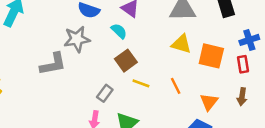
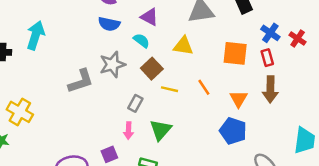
gray star: (77, 39) -> (112, 65), moved
blue cross: (249, 40) -> (270, 33), turned -30
yellow triangle: (181, 44) -> (183, 46), moved
brown arrow: (242, 97) -> (270, 89), size x1.5

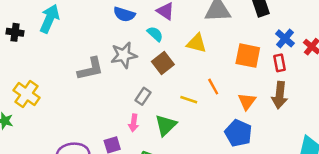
yellow line: (169, 89) -> (189, 100), moved

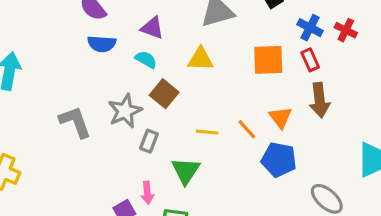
gray star: (124, 55) -> (125, 111), moved
gray L-shape: (90, 69) -> (75, 122), turned -84
orange line: (213, 87) -> (247, 129), moved
pink arrow: (134, 123) -> (147, 193), moved

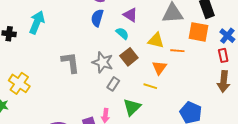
blue semicircle: (102, 44) -> (97, 18), turned 90
orange square: (268, 60) -> (199, 32), moved
gray star: (125, 111) -> (103, 62), turned 30
orange triangle: (280, 118) -> (159, 68), moved
orange line: (247, 129) -> (177, 51), moved, turned -56

